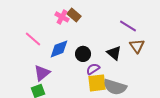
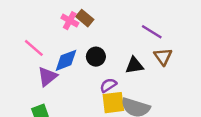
black triangle: (114, 53) -> (134, 65), turned -49
black circle: (83, 54) -> (96, 57), moved
purple triangle: (42, 73) -> (47, 76), moved

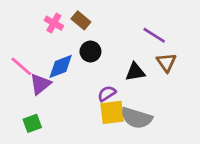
pink cross: (70, 21) -> (54, 23), moved
pink line: (34, 48) -> (21, 66), moved
black circle: (96, 57) -> (90, 52), moved

